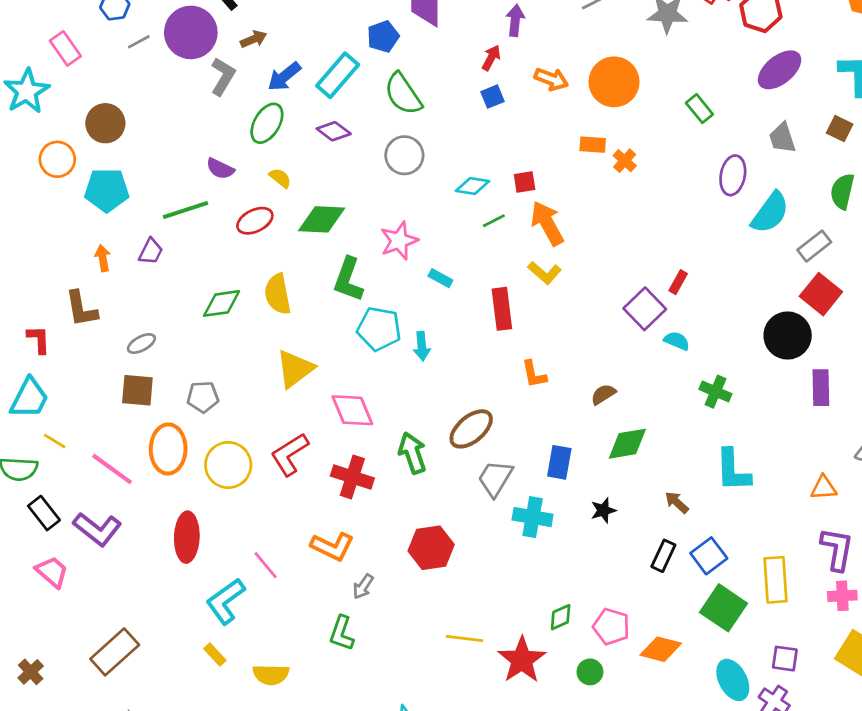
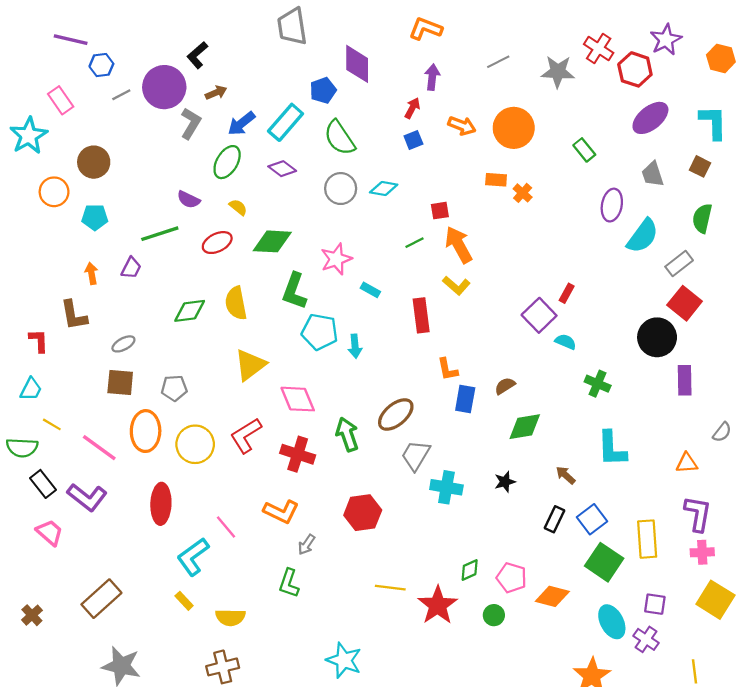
cyan diamond: (472, 186) -> (384, 189), moved
cyan pentagon: (107, 190) -> (95, 217), size x0.7
cyan trapezoid: (29, 398) -> (31, 389), size x0.7
blue rectangle: (559, 462) -> (465, 399), moved

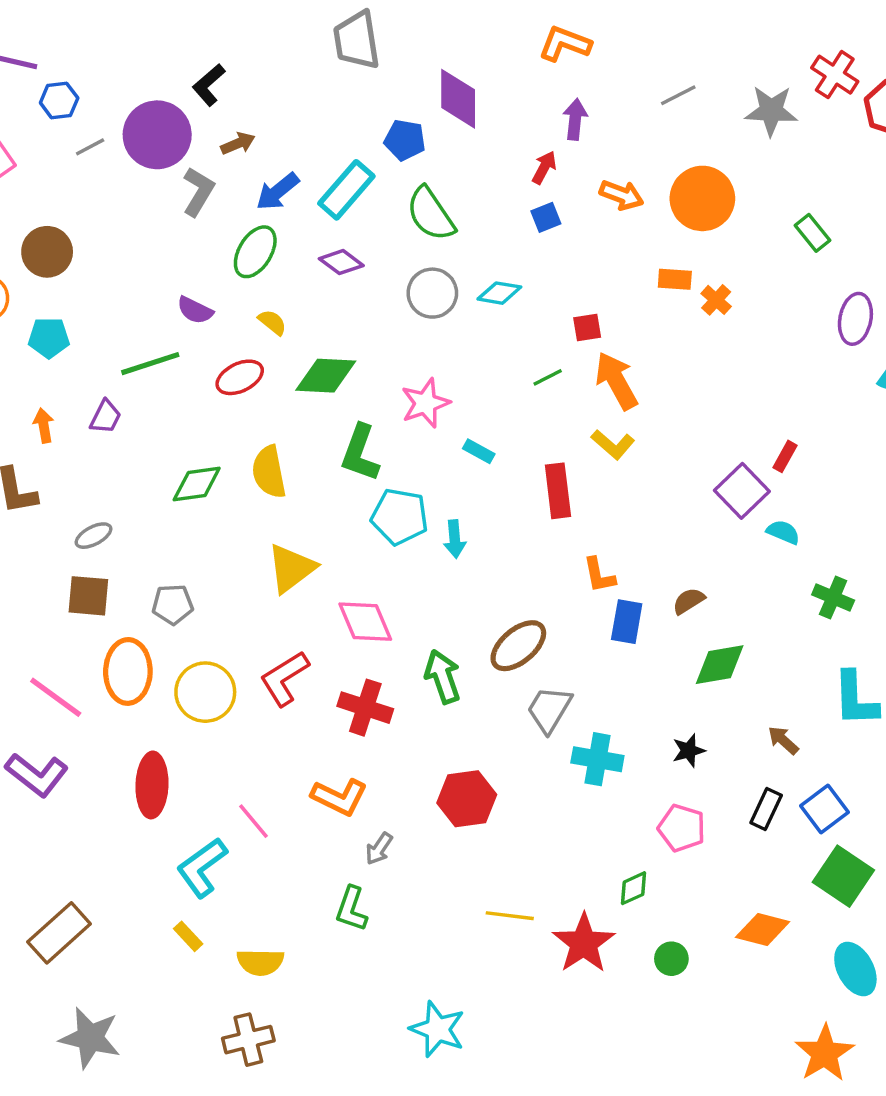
blue pentagon: (323, 90) -> (405, 140), turned 30
pink pentagon: (512, 578) -> (682, 828), moved

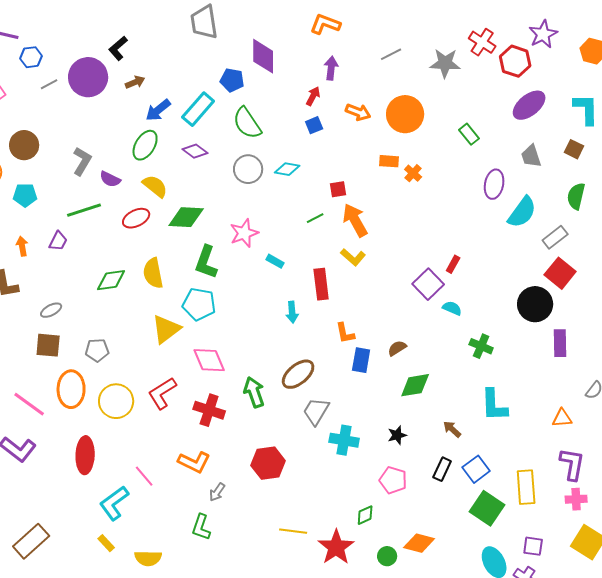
gray L-shape: (198, 192) -> (82, 161), moved
yellow semicircle: (272, 322) -> (155, 186), size x1.5
cyan pentagon: (400, 517) -> (199, 304), moved
cyan arrow: (455, 539) -> (292, 312), moved
orange diamond: (763, 929) -> (419, 543), moved

